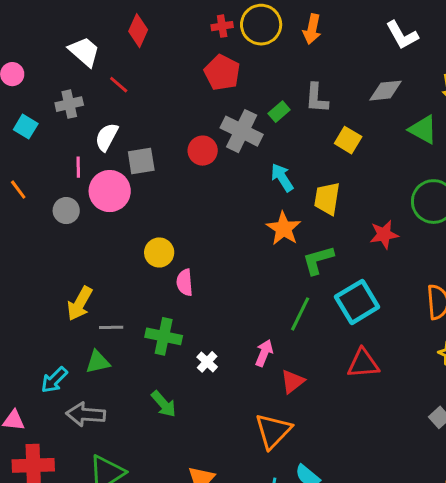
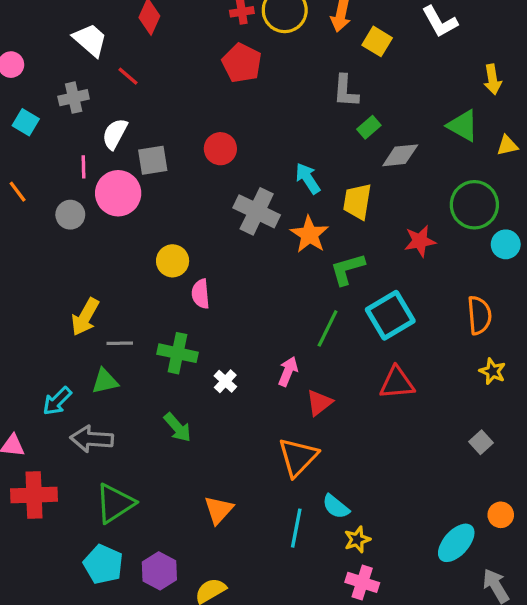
gray diamond: (386, 91) -> (400, 155), moved
green rectangle: (279, 112) -> (369, 127), moved
gray cross: (242, 131) -> (257, 211), moved
yellow square: (348, 140) -> (377, 41), moved

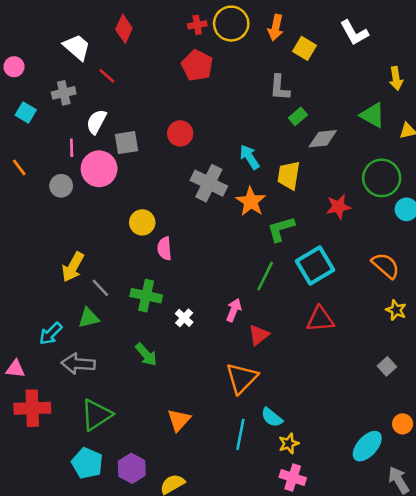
orange semicircle: (479, 315) -> (386, 266), turned -44
gray line: (120, 343) -> (100, 288), turned 48

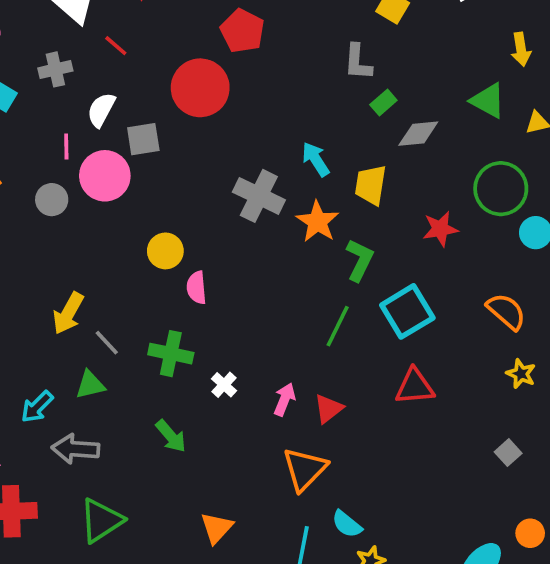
red circle: (180, 133) -> (200, 88), moved, size x1.6
green L-shape: (281, 229) -> (360, 260), turned 132
pink arrow: (234, 310) -> (284, 399), moved

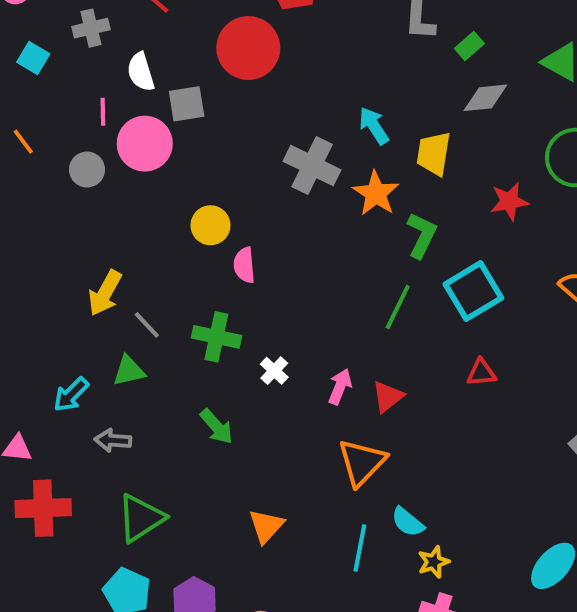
green rectangle: (383, 102) -> (469, 46), moved
white semicircle: (101, 110) -> (141, 72), turned -45
red triangle: (415, 387) -> (481, 373), size x0.7
gray arrow: (76, 449) -> (113, 440), size x0.7

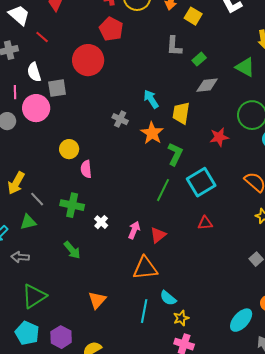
gray cross: (312, 166) -> (120, 119), size x0.6
orange triangle: (362, 462) -> (145, 268), turned 40

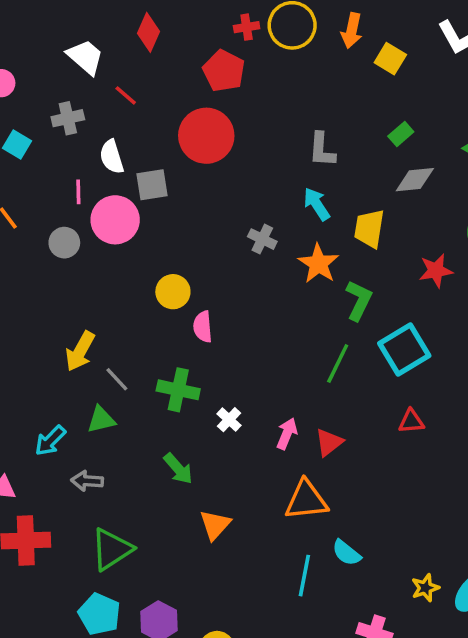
red pentagon: (111, 29) -> (224, 71), moved
gray L-shape: (174, 46) -> (322, 150), moved
orange triangle: (97, 300) -> (215, 525), moved
yellow star: (181, 318) -> (425, 588), moved

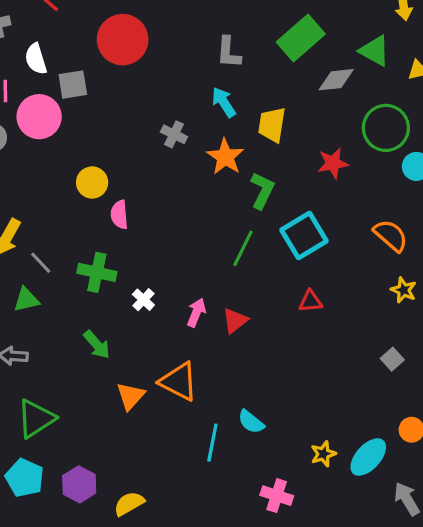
green rectangle: (401, 134) -> (301, 38), size x2.0
gray diamond: (415, 180) -> (336, 80), moved
orange triangle: (306, 500) -> (179, 382), moved, turned 33

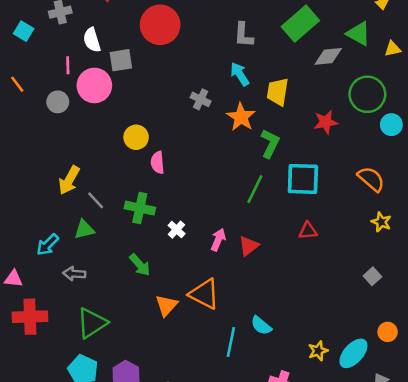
cyan square: (304, 235) -> (303, 179), turned 33

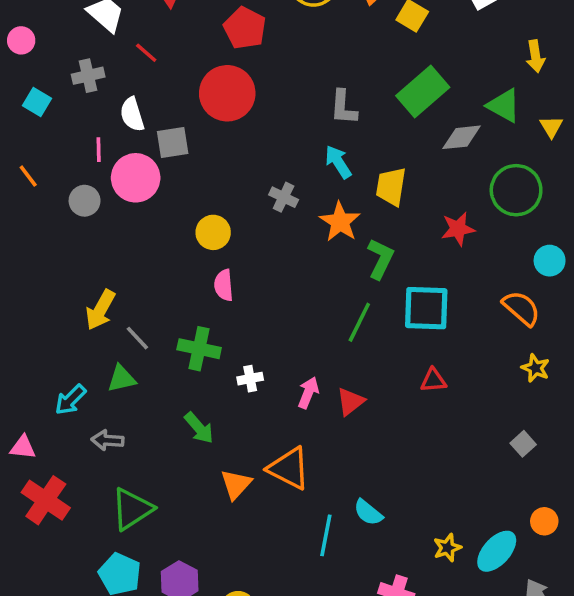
yellow triangle: (393, 49) -> (551, 127), turned -48
cyan circle: (391, 125) -> (550, 261), moved
yellow circle: (136, 137) -> (213, 232), moved
white cross: (177, 230) -> (250, 379), turned 36
red cross: (30, 317) -> (46, 500), turned 36

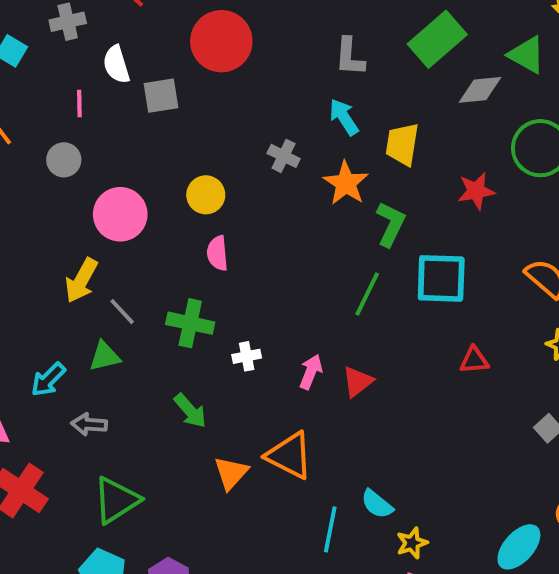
pink circle: (136, 178) -> (120, 214), moved
red triangle: (433, 380) -> (474, 360), moved
yellow star: (447, 548) -> (412, 543), moved

